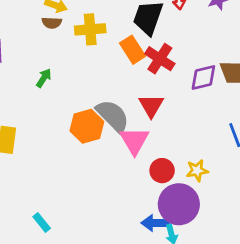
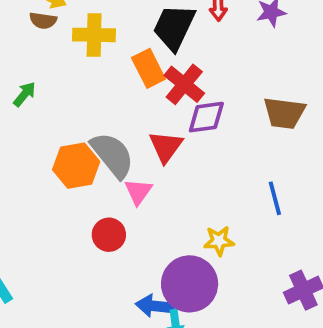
purple diamond: (203, 78) -> (206, 117), moved
pink triangle: (134, 141) -> (138, 192), size x0.7
red circle: (162, 171) -> (109, 235), moved

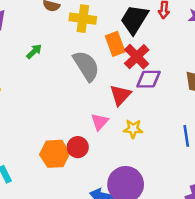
gray semicircle: (112, 155) -> (86, 66), moved
orange hexagon: (76, 166) -> (55, 154), moved
yellow star: (219, 241) -> (133, 129), moved

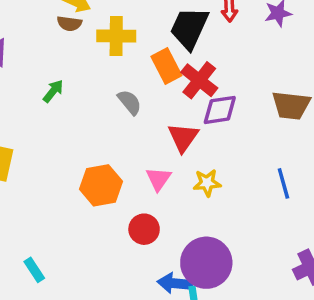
gray semicircle: (86, 66) -> (130, 102), size x0.6
red circle: (78, 147) -> (144, 229), moved
orange hexagon: (55, 154) -> (101, 185), moved

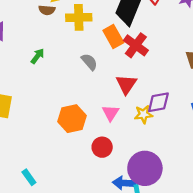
purple diamond: (220, 110) -> (158, 102), moved

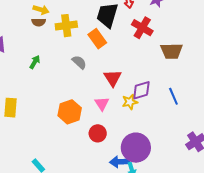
red cross: (136, 45) -> (142, 28), moved

